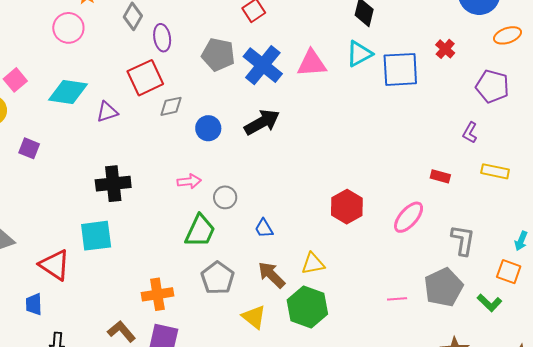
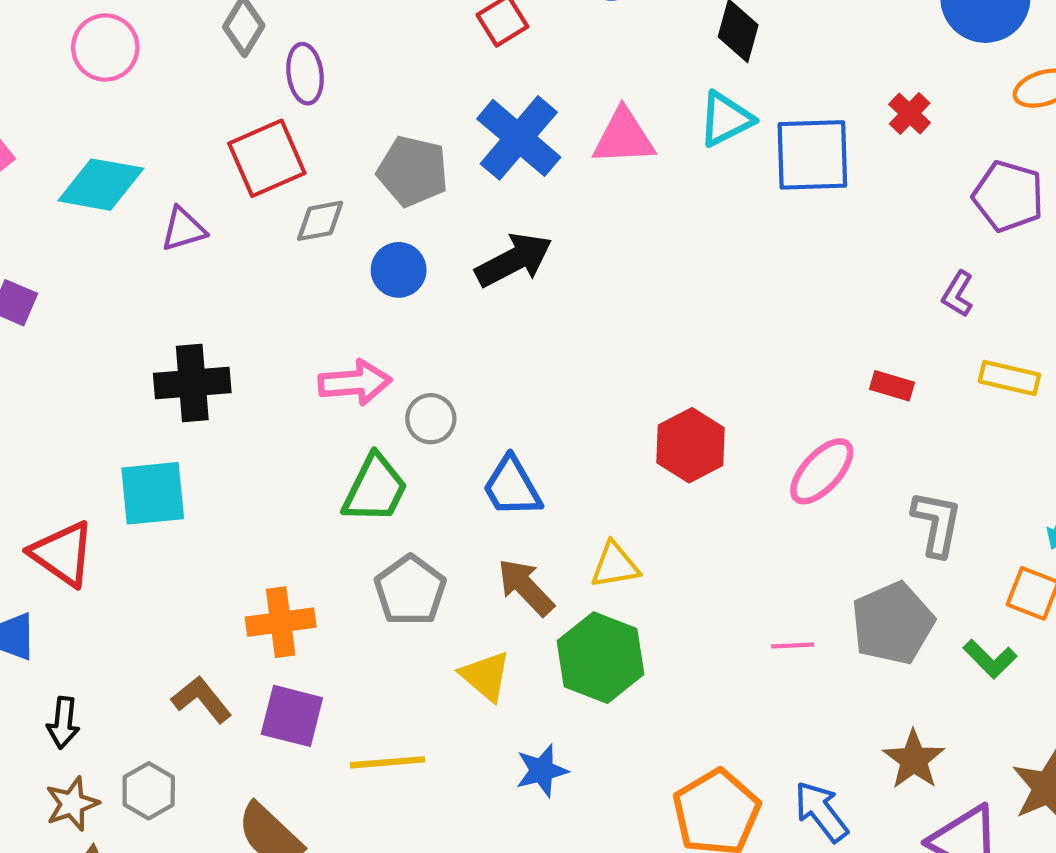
gray pentagon: (218, 55) -> (413, 171), moved
pink arrow: (189, 181) -> (355, 382), size x1.4
blue trapezoid: (264, 228) -> (512, 487), size x1.5

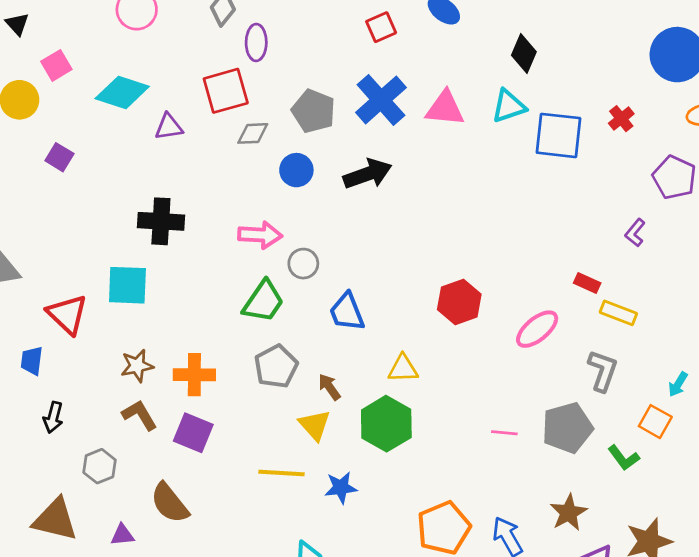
yellow rectangle: (1009, 378) -> (618, 313), moved
brown arrow: (526, 587) -> (329, 387), moved, size x0.7
yellow line: (388, 762) -> (282, 473), moved
brown star: (72, 804) -> (137, 366), moved

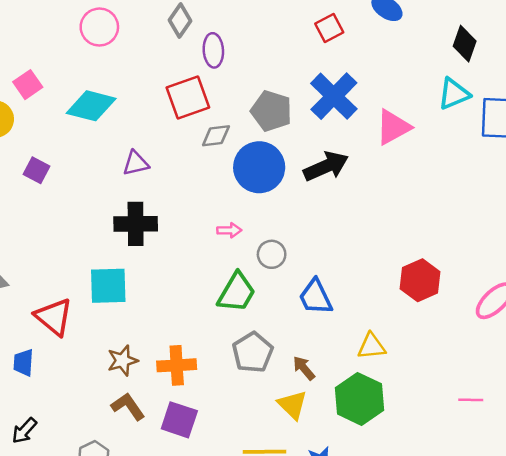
pink triangle: (445, 108) -> (393, 127), moved, turned -30
purple triangle: (169, 127) -> (136, 163), moved
blue circle: (296, 170) -> (259, 167), size x1.6
pink arrow: (260, 235) -> (229, 230), size x0.6
black arrow: (53, 417) -> (24, 431), moved, turned 32

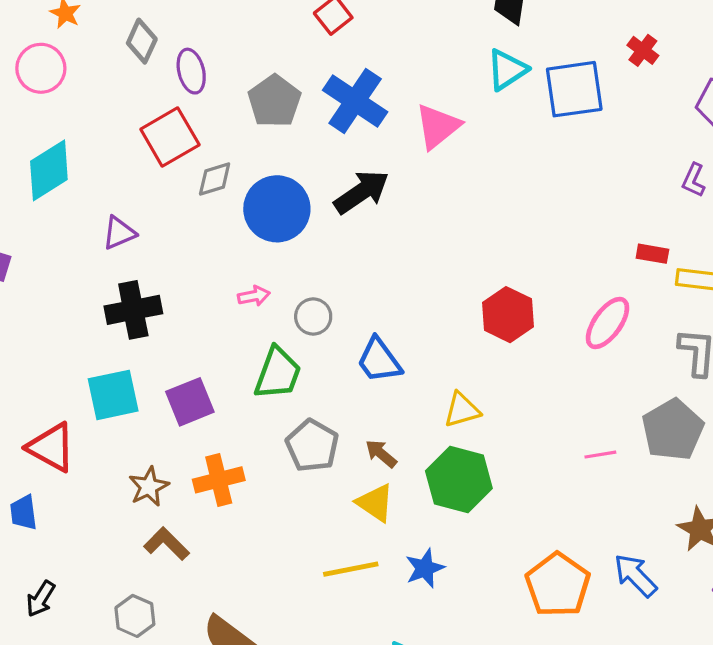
cyan diamond: (91, 106) -> (49, 170), turned -36
gray pentagon: (271, 111) -> (274, 101), moved, turned 30
purple square: (179, 420) -> (190, 402), moved, turned -30

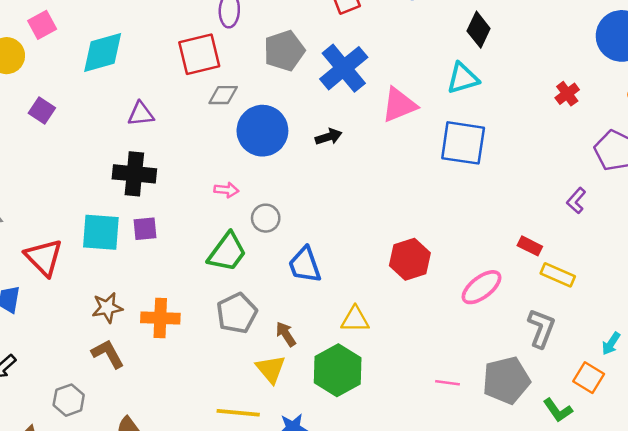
blue square: (574, 89) -> (463, 143), moved
black arrow: (362, 192) -> (329, 137), size x0.6
purple square: (190, 402) -> (145, 229), moved, size x0.7

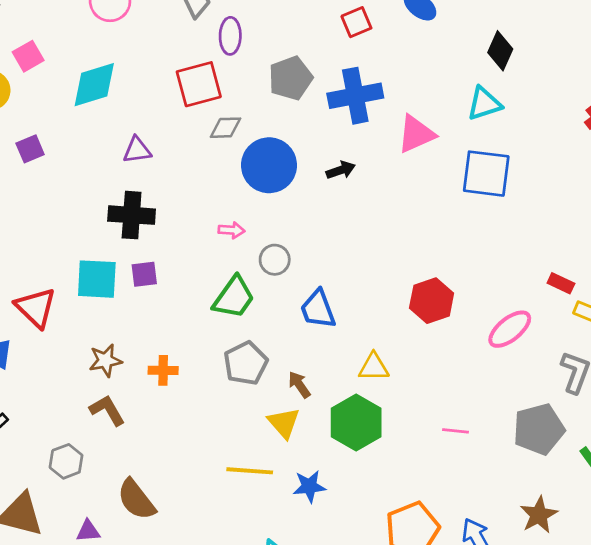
blue cross: (344, 68) -> (355, 96), turned 30
purple square: (42, 111) -> (30, 149), turned 35
orange cross: (160, 318) -> (163, 370), size x0.7
pink line: (448, 383) -> (456, 431), moved

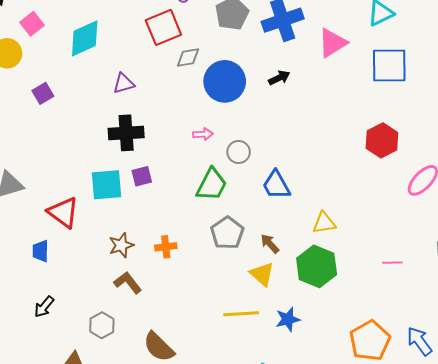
red hexagon: (432, 301) -> (382, 140), moved

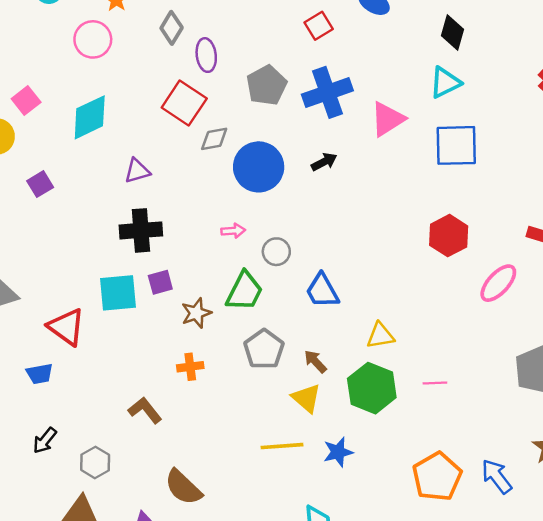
red square: (163, 27) -> (184, 103), turned -33
brown star: (121, 245) -> (196, 313), moved
blue trapezoid: (40, 251) -> (40, 374), turned -100
pink line: (392, 263) -> (435, 383), moved
gray hexagon: (102, 325) -> (95, 462), moved

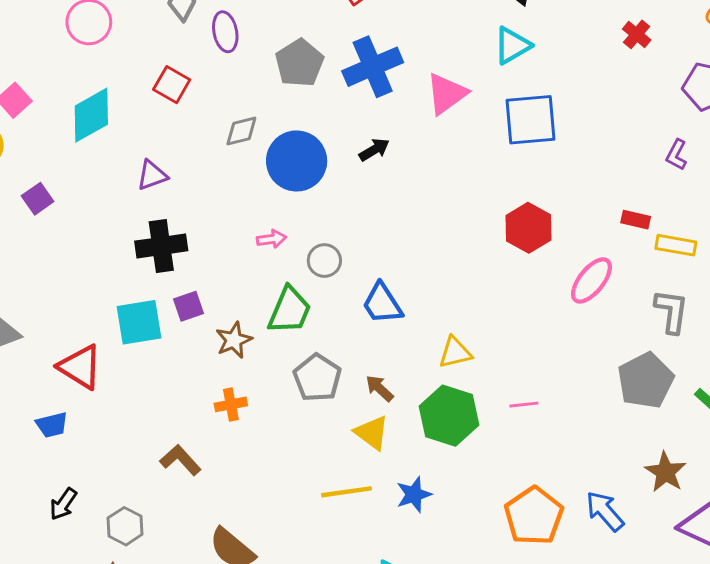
red square: (184, 103) -> (172, 85), moved, size x0.7

